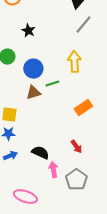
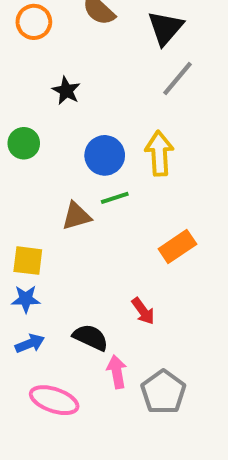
blue circle: (33, 69) -> (105, 155), moved
red arrow: (76, 147) -> (143, 311), moved
pink ellipse: (25, 197) -> (54, 400), moved

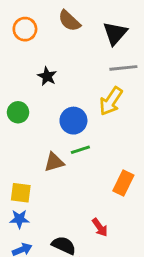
gray line: (177, 79) -> (123, 68), turned 44
yellow arrow: (159, 153) -> (111, 101), moved, turned -144
orange rectangle: (177, 246) -> (123, 183), turned -30

